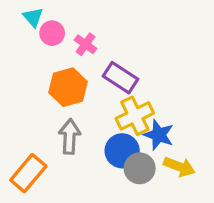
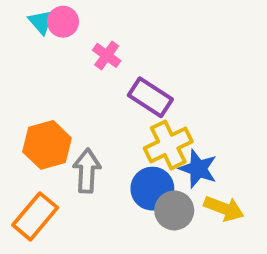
pink circle: (52, 33) -> (63, 22), moved
orange hexagon: (68, 87) -> (47, 145), moved

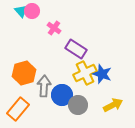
blue star: (198, 169) -> (102, 74), moved
blue circle: (152, 189) -> (62, 95), moved
yellow arrow: (224, 208) -> (113, 105), turned -48
gray circle: (174, 210) -> (78, 105), moved

